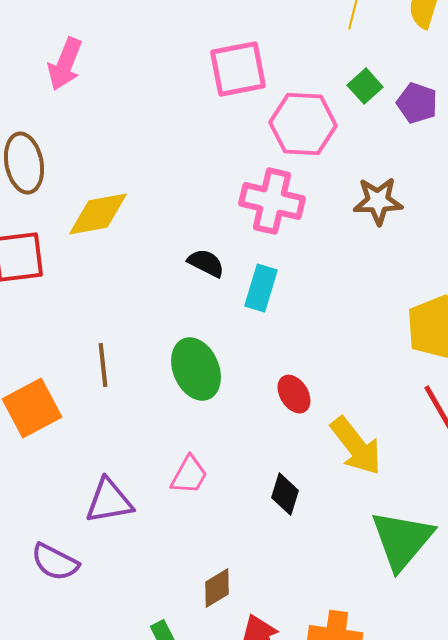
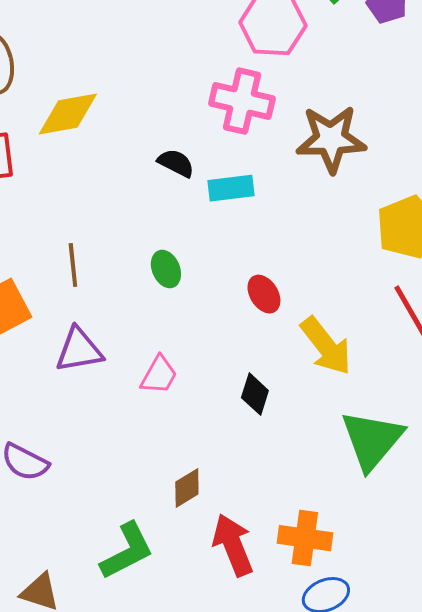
brown star: (378, 201) -> (331, 139), moved, size x1.4
cyan rectangle: (261, 288) -> (231, 188), turned 66
green ellipse: (196, 369) -> (166, 269), size x0.6
purple triangle: (109, 501) -> (79, 350), moved

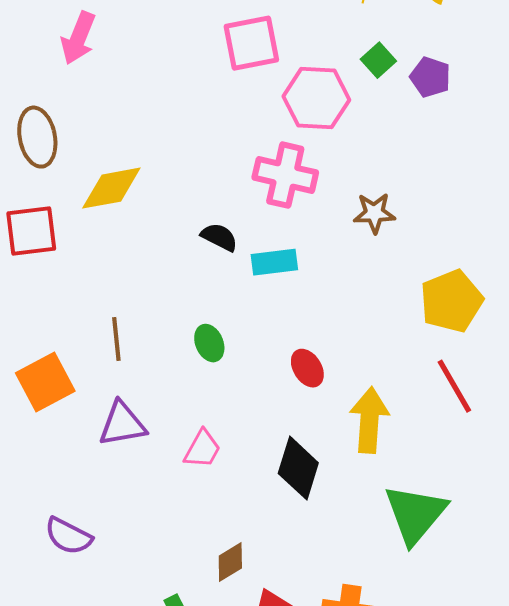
brown star: (331, 139) -> (374, 213), size x0.6
yellow arrow: (326, 346) -> (369, 420), turned -138
black diamond: (255, 394) -> (298, 468), size x1.5

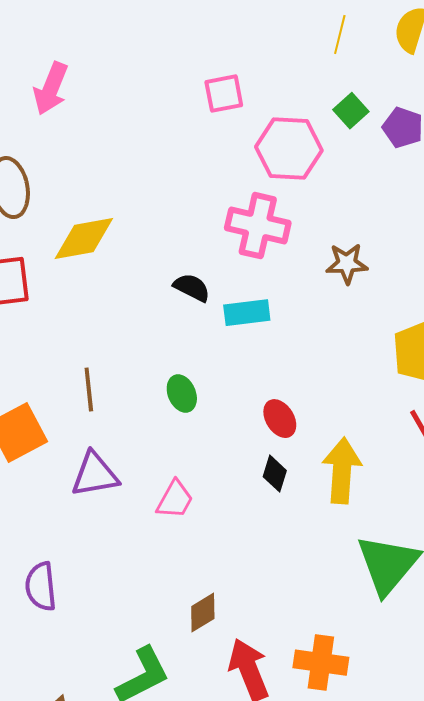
pink square: (251, 43) -> (224, 94), size x0.7
black diamond: (298, 468) -> (275, 474), moved, size x0.6
purple semicircle: (68, 536) -> (41, 587), turned 57

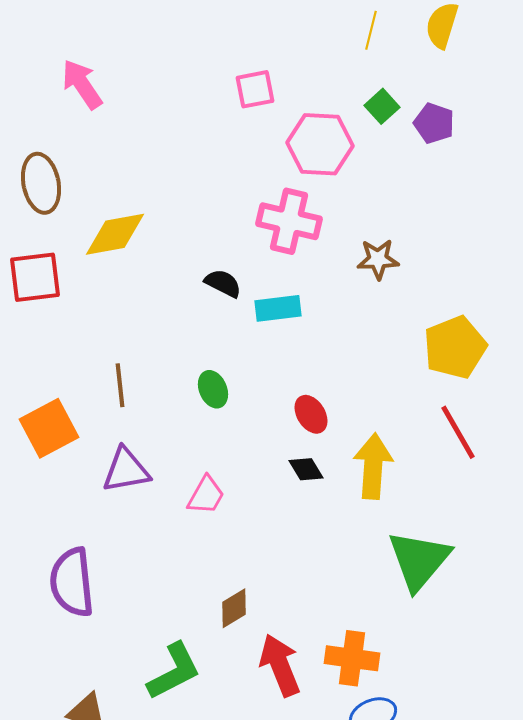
pink arrow: (51, 89) -> (82, 84), turned 124
black diamond: (275, 474) -> (306, 469), turned -48
purple semicircle: (41, 587) -> (72, 582), size x1.4

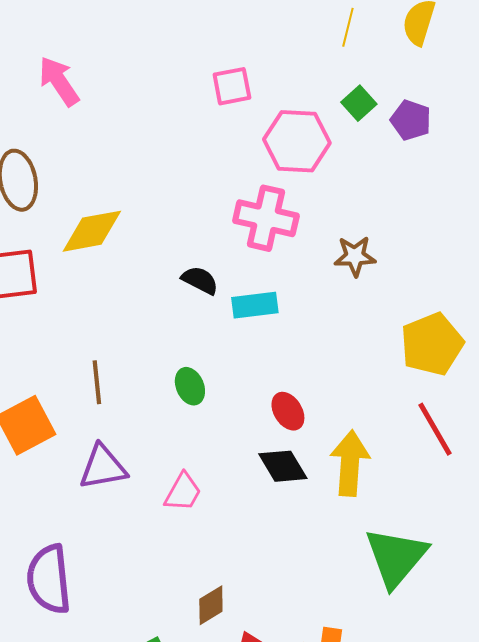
black diamond: (306, 469) -> (283, 466), size x1.4

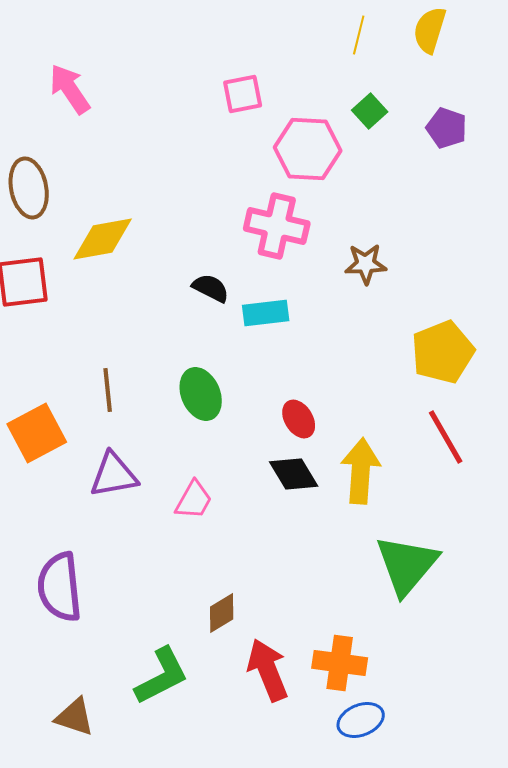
purple pentagon: (411, 120) -> (447, 128), moved
green ellipse: (190, 386) -> (201, 394), size x1.4

